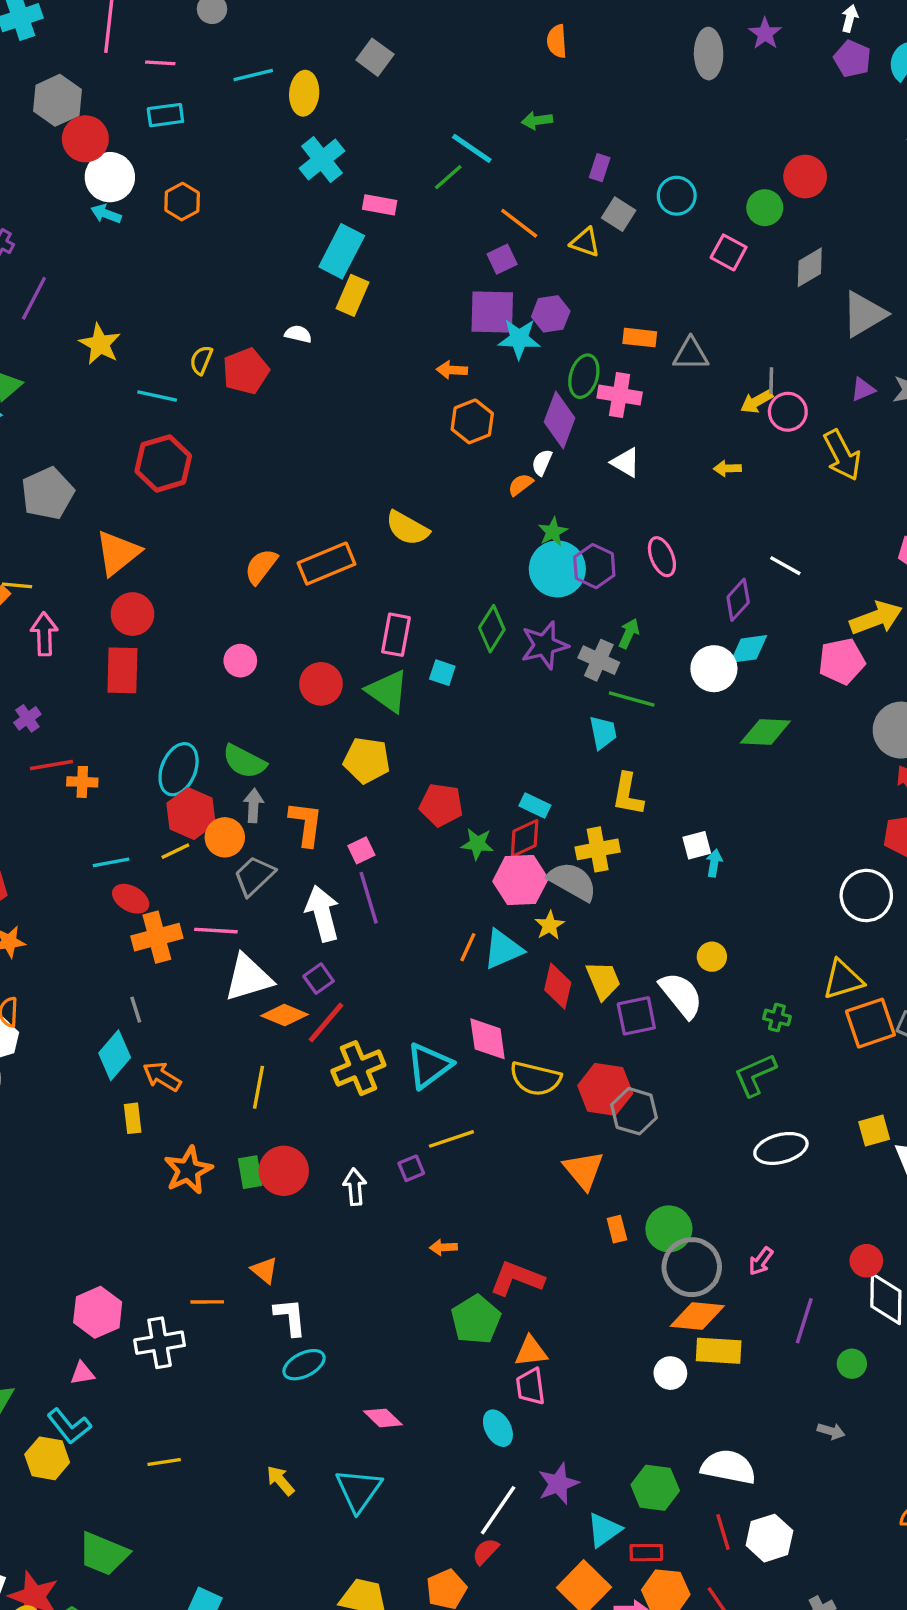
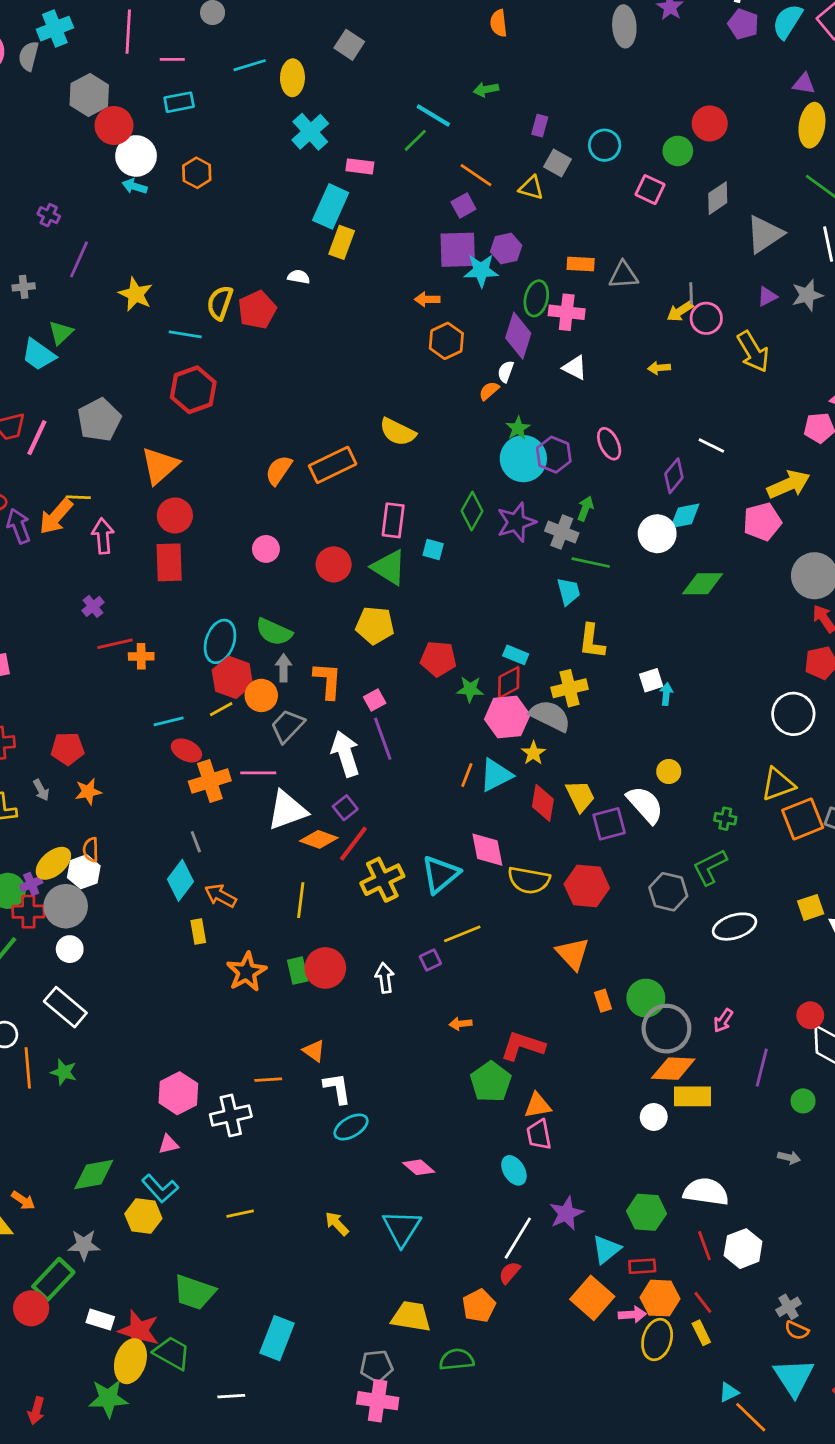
yellow semicircle: (201, 360) -> (220, 303), size x1.4
gray hexagon: (634, 1111) -> (668, 892), moved

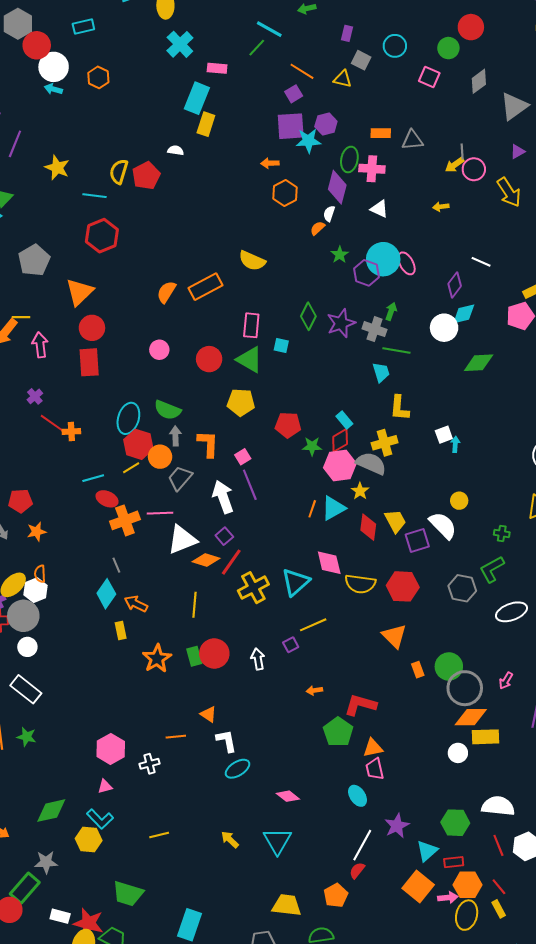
cyan circle: (523, 459) -> (383, 259), moved
red line: (115, 644) -> (52, 423), turned 50
cyan rectangle: (516, 655) -> (344, 420), turned 30
white cross: (231, 1115) -> (150, 764), size x0.7

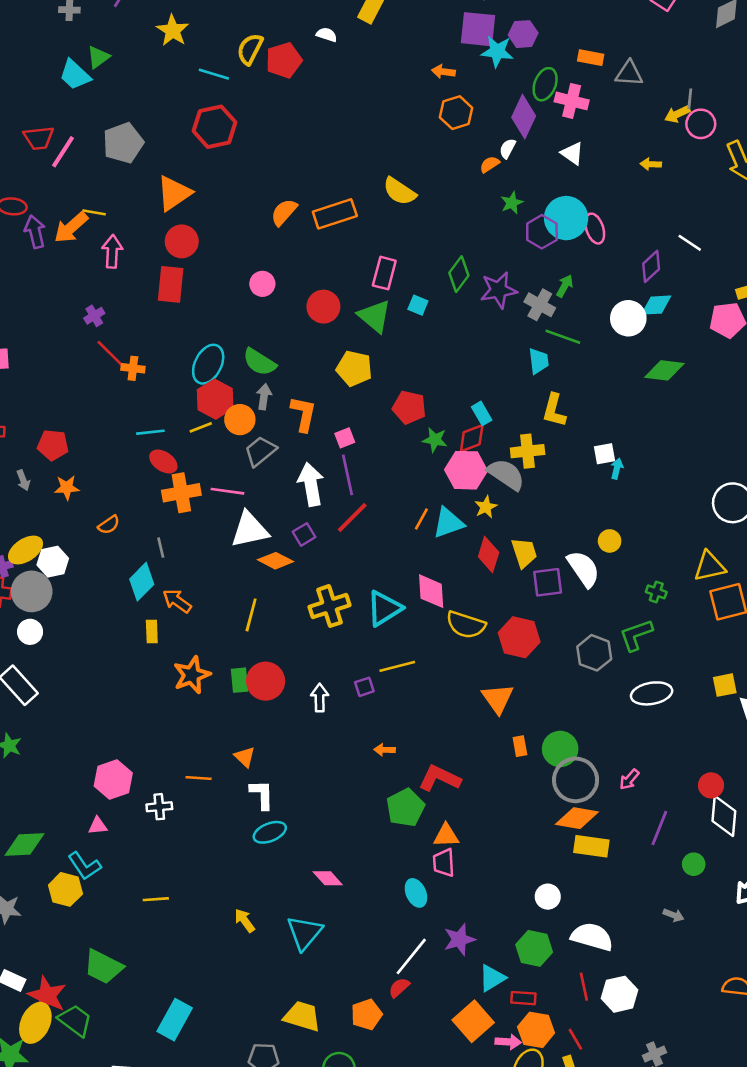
red line: (231, 562) -> (352, 517), moved
orange semicircle: (40, 574) -> (109, 525), moved, turned -132
white circle: (458, 753) -> (548, 897), moved

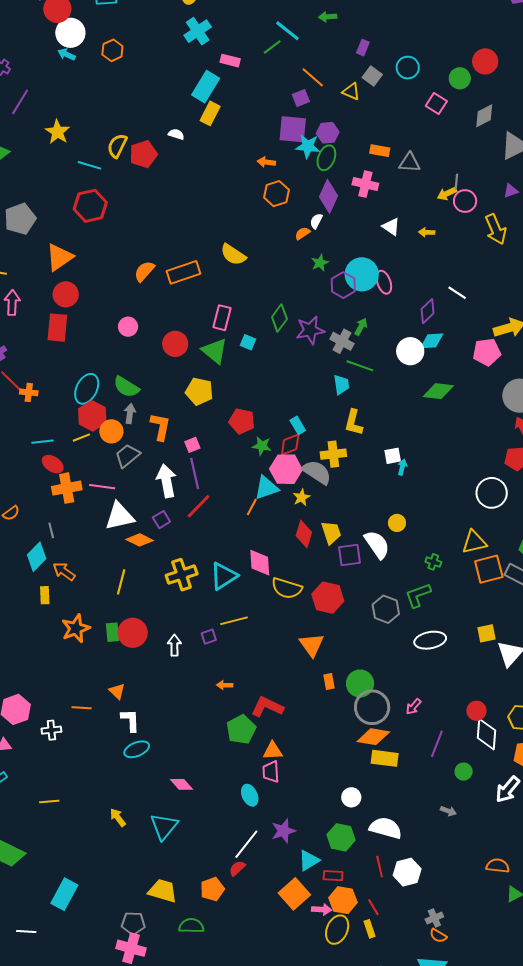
green ellipse: (545, 84) -> (326, 158), moved
white triangle: (572, 153) -> (391, 227), moved
cyan triangle: (448, 523) -> (266, 488), moved

